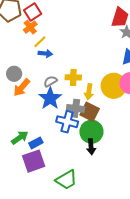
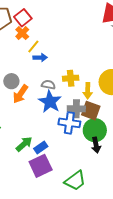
gray semicircle: (50, 81) -> (48, 85), turned 48

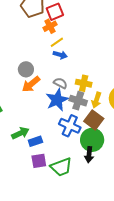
gray cross: (76, 109) -> (78, 101), moved
purple square: (41, 166) -> (39, 161), moved, size x0.7
green trapezoid: (75, 181) -> (61, 167), moved

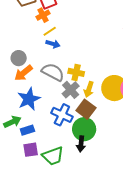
gray semicircle: (60, 83) -> (53, 72), size x1.6
blue star: (57, 100) -> (29, 99), moved
gray cross: (78, 101) -> (71, 90), turned 30

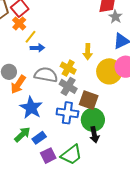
yellow cross: (76, 72) -> (68, 68), turned 35
yellow arrow: (89, 89) -> (88, 52), moved

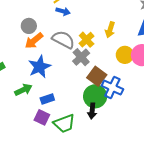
yellow circle: (109, 71) -> (125, 55), size x0.7
blue cross: (67, 113) -> (112, 88), moved
blue rectangle: (39, 138) -> (47, 99), moved
purple square: (48, 156) -> (42, 117), turned 35

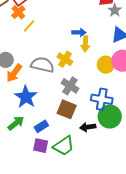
blue arrow: (63, 11) -> (79, 32), moved
gray cross: (81, 57) -> (70, 86), moved
brown square: (97, 76) -> (67, 109), moved
green circle: (95, 96) -> (110, 117), moved
black arrow: (92, 111) -> (88, 127), turned 91

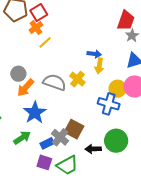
gray cross: (70, 86) -> (60, 137), moved
blue cross: (102, 99) -> (109, 104), moved

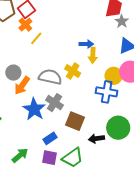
gray cross: (60, 137) -> (55, 103), moved
green arrow: (22, 138) -> (20, 155), moved

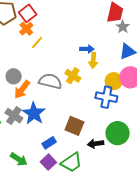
gray cross: (55, 103) -> (14, 116), moved
green arrow: (20, 155) -> (19, 159), turned 72
purple square: (49, 158) -> (48, 162), turned 35

